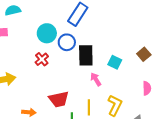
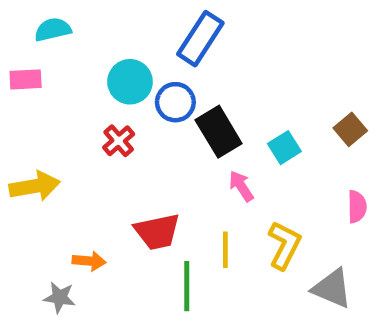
black rectangle: (86, 55) -> (219, 132), turned -30
cyan square: (115, 62) -> (284, 148), turned 32

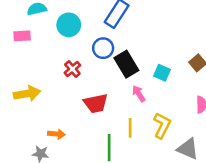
cyan circle: (130, 82) -> (69, 25), moved
cyan square: (284, 148) -> (162, 73), turned -35
red trapezoid: (157, 232) -> (96, 103), moved

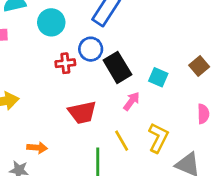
red cross: (72, 69) -> (65, 63), moved, turned 35
pink arrow: (139, 94) -> (131, 101), turned 70
yellow line: (130, 128) -> (122, 141), turned -30

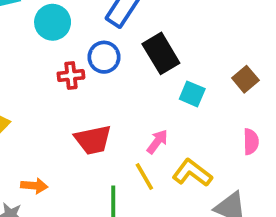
black rectangle: (117, 67) -> (161, 53), moved
pink arrow: (131, 101) -> (157, 142), moved
yellow L-shape: (158, 138) -> (192, 173), turned -80

